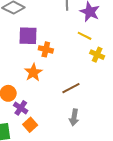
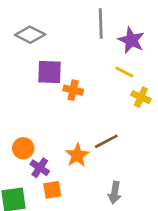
orange star: (33, 72) -> (77, 155), moved
gray arrow: (74, 117) -> (115, 193), moved
orange square: (30, 125) -> (52, 190), turned 32

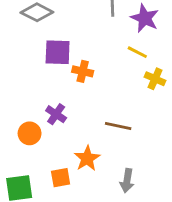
brown line: (106, 141) -> (118, 126), turned 40
orange star: (77, 155) -> (87, 158), moved
purple cross: (40, 168) -> (56, 114), moved

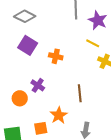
purple square: (58, 52) -> (28, 45), moved, turned 30
brown line: (118, 126) -> (80, 93), turned 72

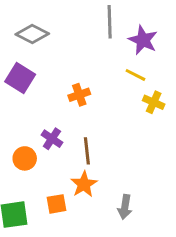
purple square: (28, 45) -> (20, 78), moved
orange cross: (56, 56) -> (79, 95), turned -32
brown line: (80, 93) -> (87, 151), moved

